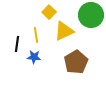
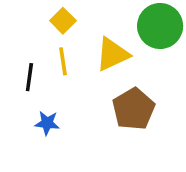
yellow square: (49, 12) -> (63, 21), moved
blue star: (34, 57) -> (47, 123), moved

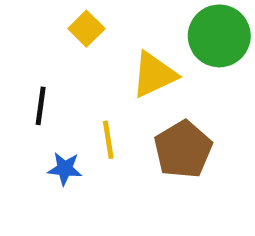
yellow line: (63, 61) -> (108, 140), moved

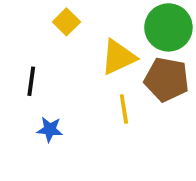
yellow line: (108, 140) -> (124, 109), moved
brown pentagon: (183, 149) -> (167, 79), moved, turned -30

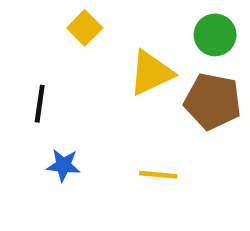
green circle: (168, 27) -> (215, 35), size x0.7
yellow line: (124, 109) -> (158, 175), moved, turned -76

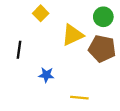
blue star: (63, 165) -> (46, 75), moved
yellow line: (158, 175) -> (79, 98), moved

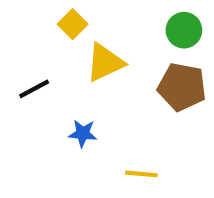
yellow triangle: (73, 35) -> (105, 63), moved
black line: (19, 50) -> (34, 89), turned 54

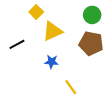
blue star: (83, 133) -> (51, 62), moved
yellow line: (141, 174) -> (71, 87), turned 49

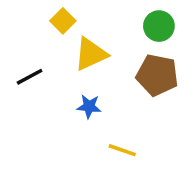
yellow line: (71, 87) -> (122, 150), turned -35

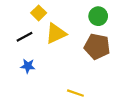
black line: (30, 77) -> (25, 37), moved
blue star: (89, 106) -> (28, 66), moved

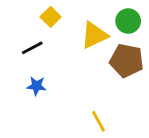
yellow triangle: (56, 34) -> (94, 35), moved
yellow line: (75, 93) -> (98, 121), turned 42

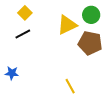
yellow square: (51, 17) -> (25, 13), moved
blue star: (36, 86) -> (12, 73), moved

